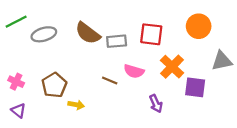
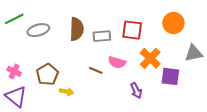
brown semicircle: (88, 33) -> (77, 29), turned -125
purple triangle: (18, 111) -> (16, 97), size x1.6

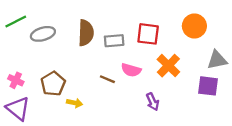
purple square: (170, 76) -> (208, 86), moved

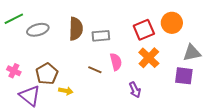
red square: (148, 34) -> (144, 30), moved, turned -30
pink semicircle: (131, 70) -> (116, 62), turned -120
purple triangle: (18, 109) -> (30, 96), moved

